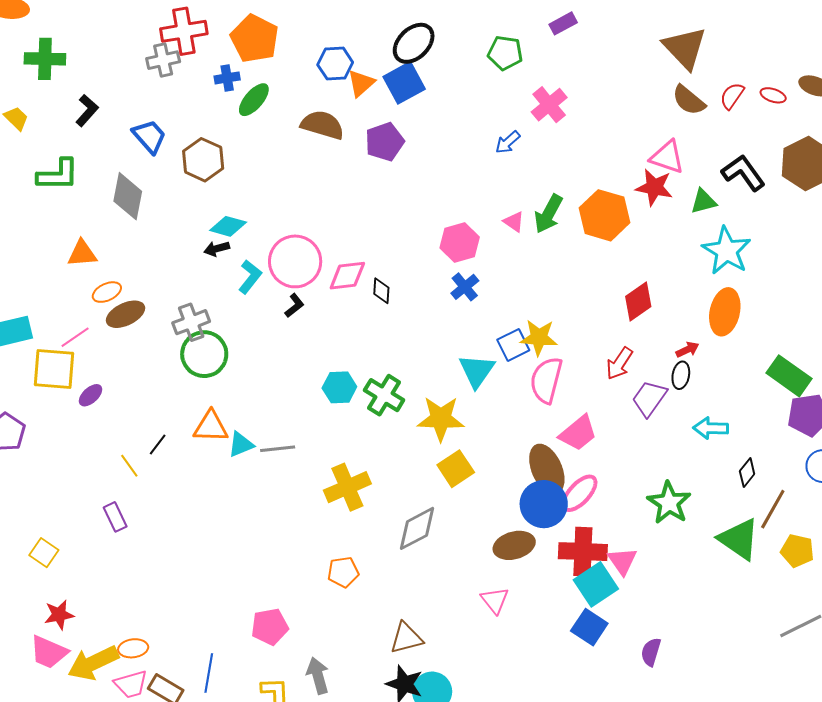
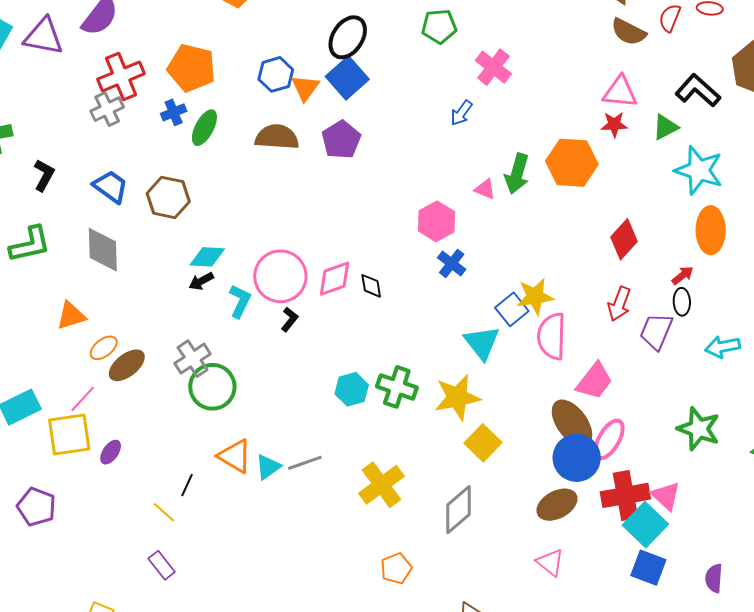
red star: (654, 187) -> (614, 124), size x0.7
orange triangle: (211, 427) -> (235, 456), turned 42

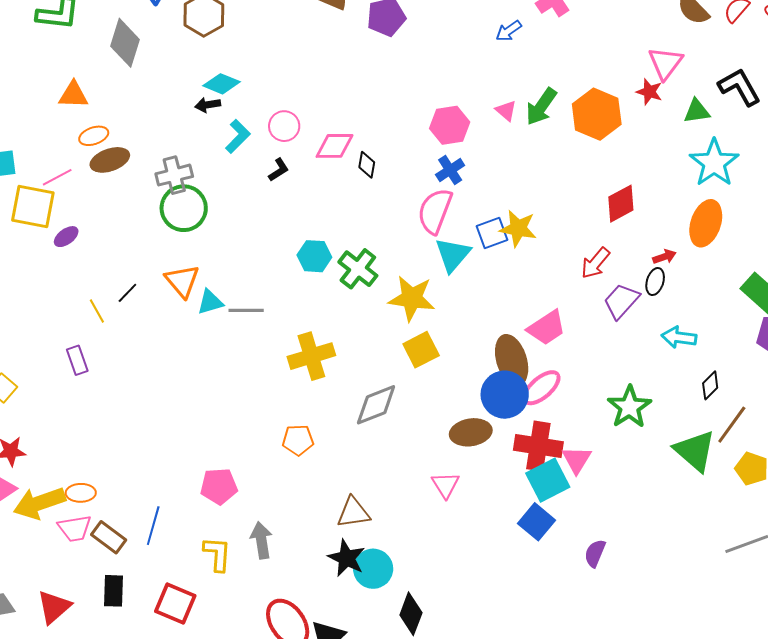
pink triangle: (620, 92) -> (665, 63), turned 42
pink circle: (280, 276) -> (284, 126), size x0.6
pink semicircle: (552, 336) -> (435, 211), moved

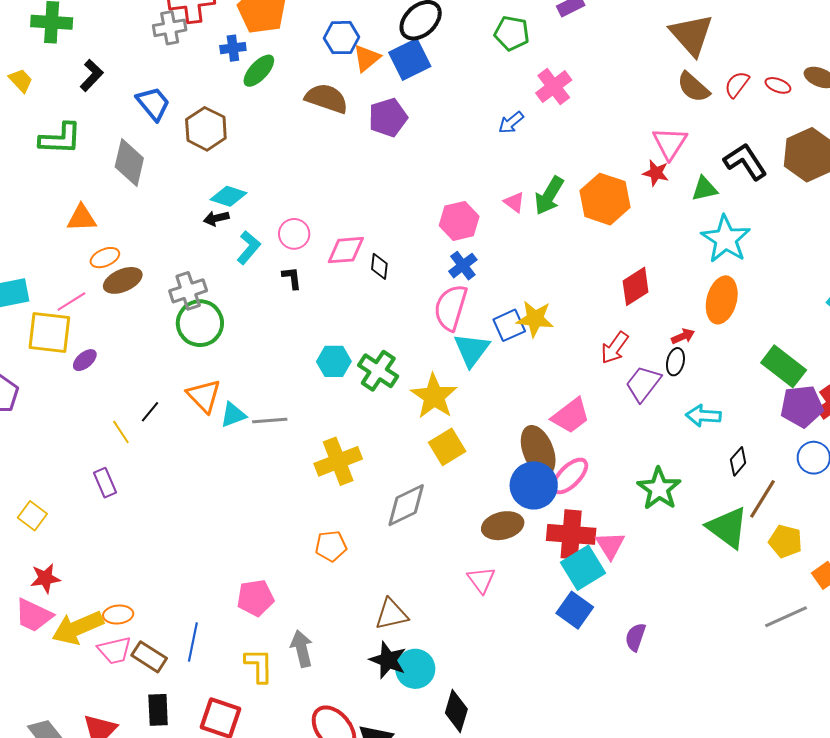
black L-shape: (279, 170) -> (292, 278), turned -60
yellow star: (412, 298) -> (434, 396), turned 30

